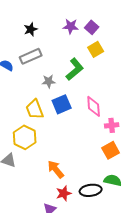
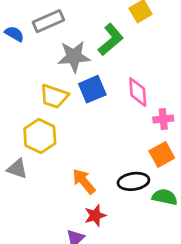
gray star: (49, 81) -> (74, 57), size x1.6
yellow trapezoid: (35, 109) -> (54, 96), turned -50
black ellipse: (91, 190) -> (133, 181), moved

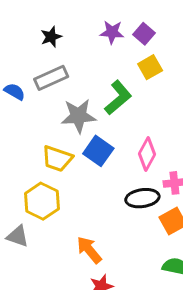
blue square: (92, 89) -> (98, 151), turned -32
pink diamond: (138, 92) -> (147, 154), turned 32
black ellipse: (133, 181) -> (142, 198), moved

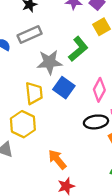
yellow trapezoid: (57, 159) -> (34, 93), turned -115

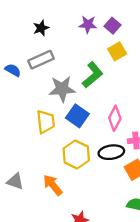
yellow hexagon: (23, 124) -> (76, 155), moved
orange arrow: (57, 160) -> (53, 185), moved

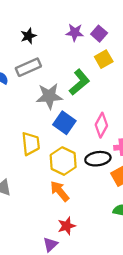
yellow trapezoid: (46, 122) -> (31, 144), moved
orange arrow: (53, 185) -> (60, 191), moved

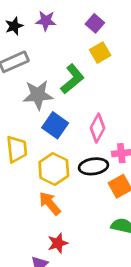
purple star: (75, 32) -> (46, 21), moved

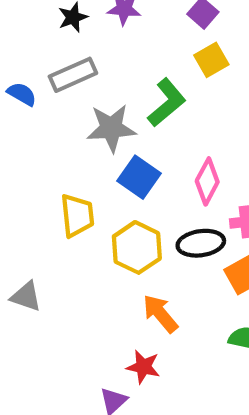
orange arrow: (50, 203) -> (160, 314), moved
red star: (58, 243) -> (143, 367), turned 30

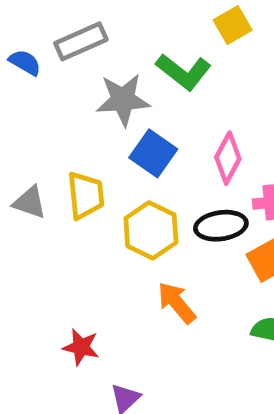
green L-shape: (167, 103) -> (184, 72), turned 78
gray triangle: (26, 296) -> (30, 202), moved
red star: (143, 367) -> (81, 347), moved

